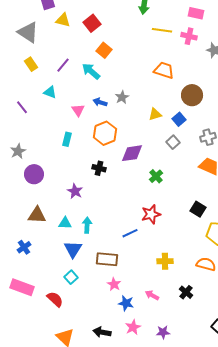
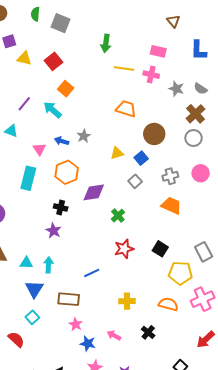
cyan rectangle: (67, 139) -> (28, 178), size x1.6
purple star: (75, 191) -> (53, 231), moved
red star: (151, 214) -> (124, 249), moved

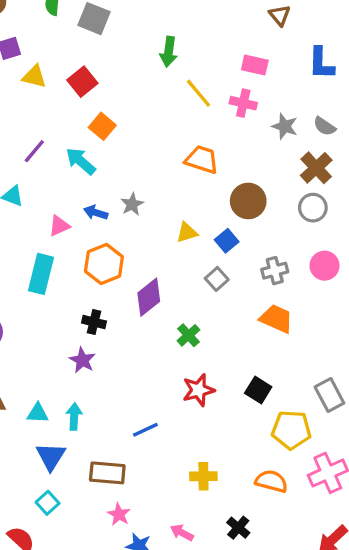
yellow line: (124, 68) -> (198, 93), turned 42
pink triangle: (39, 149) -> (59, 226), turned 40
purple diamond: (94, 192) -> (149, 297), turned -30

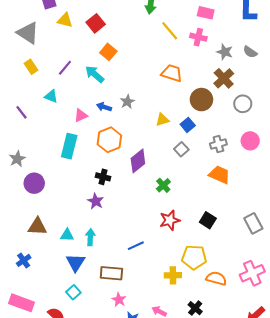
brown cross: (316, 168) -> (224, 78), moved
yellow pentagon: (291, 430) -> (194, 257), moved

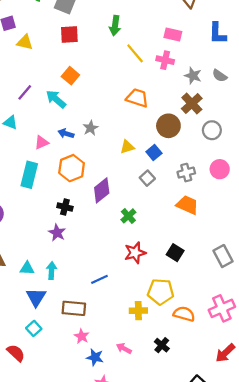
red square: (96, 23) -> (69, 34), moved, turned 36

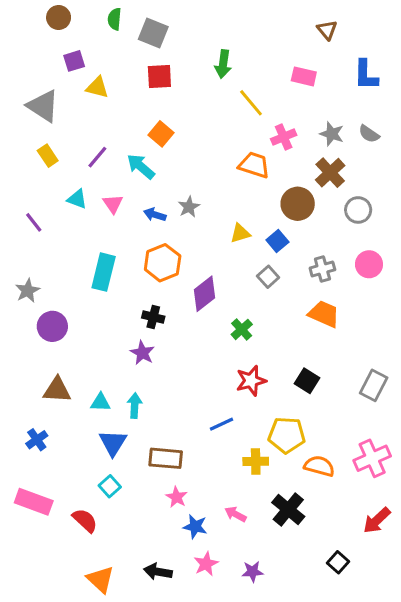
pink cross: (165, 60) -> (284, 137), moved, turned -36
pink triangle: (42, 142) -> (113, 204), moved, turned -40
gray rectangle: (223, 256) -> (374, 385), turned 55
blue line: (99, 279) -> (222, 424), moved
black cross: (162, 345) -> (288, 510), size x1.5

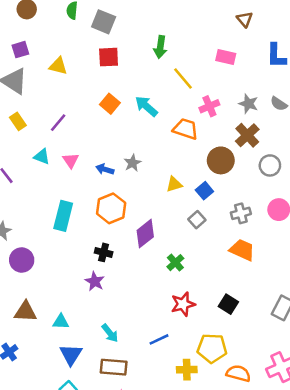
purple square: (74, 61) -> (20, 50), moved
cyan arrow: (141, 166) -> (146, 106), moved
cyan arrow: (135, 406) -> (110, 333), moved, turned 138

